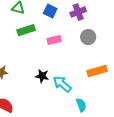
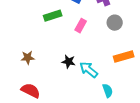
pink rectangle: (54, 40) -> (81, 26), turned -48

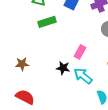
pink rectangle: (81, 26) -> (80, 52), moved

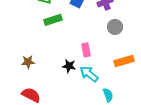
pink rectangle: (80, 52) -> (86, 50), turned -40

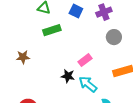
pink rectangle: (86, 50) -> (85, 60), turned 64
brown star: (28, 62) -> (23, 57), moved

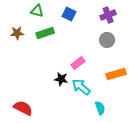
purple cross: (104, 12) -> (108, 15), moved
brown star: (23, 57) -> (17, 33), moved

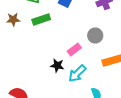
gray circle: (107, 40) -> (95, 36), moved
cyan arrow: (81, 87) -> (77, 74), turned -84

